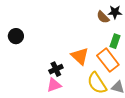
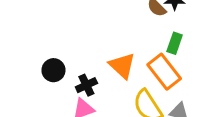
black circle: (16, 36) -> (53, 70), moved

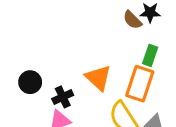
orange rectangle: (164, 72) -> (140, 84), turned 56

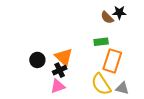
green rectangle: (150, 55) -> (101, 42), moved, turned 64
orange triangle: (98, 78) -> (64, 57), moved

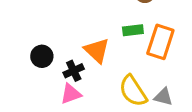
orange triangle: (64, 57) -> (97, 51), moved
orange rectangle: (112, 61) -> (160, 42), moved

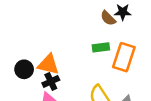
orange triangle: (97, 51) -> (48, 64), moved, turned -30

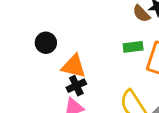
black circle: (24, 69) -> (46, 43), moved

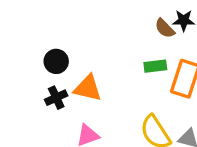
black cross: (76, 86) -> (56, 98), moved

